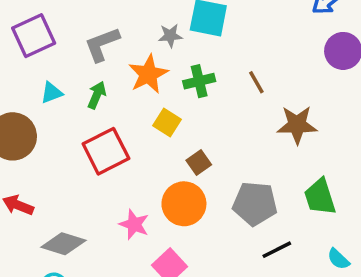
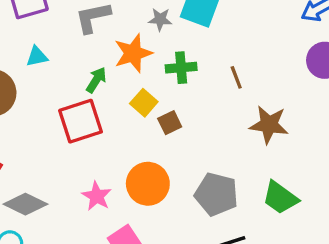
green arrow: (97, 95) -> (96, 80), moved
brown square: (199, 162) -> (170, 123), moved
green trapezoid: (320, 197) -> (280, 198), turned -45

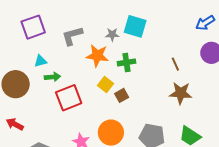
orange star: (133, 53) -> (97, 56), turned 30
brown line: (236, 77) -> (175, 64), moved
green arrow: (96, 80) -> (53, 77), moved, turned 56

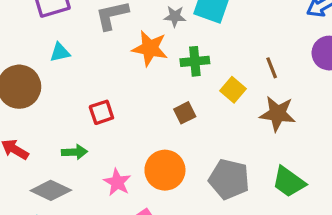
green arrow: (53, 77) -> (74, 152), moved
yellow square: (106, 85) -> (233, 90), moved
red square: (69, 98) -> (101, 112), size x0.6

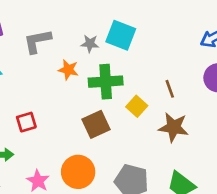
orange star: (150, 48) -> (68, 70), size x0.7
green cross: (195, 61) -> (106, 82), size x1.4
brown square: (185, 113) -> (96, 124), size x1.5

